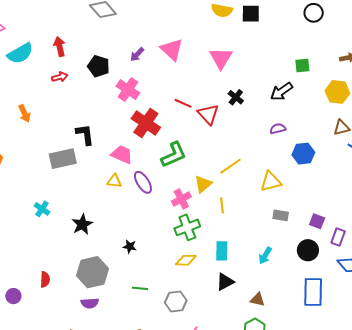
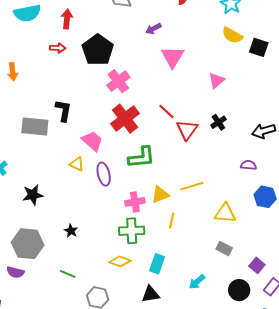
purple arrow: (137, 54) -> (153, 29), moved
pink triangle: (221, 58) -> (217, 81), size x0.7
black pentagon: (99, 66) -> (98, 50), size x1.4

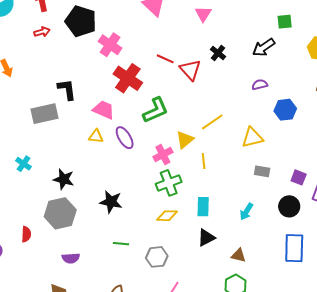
black star: (33, 195) -> (64, 179), turned -30
black star: (71, 231) -> (111, 202), size x1.6
gray hexagon: (28, 244) -> (60, 213), moved

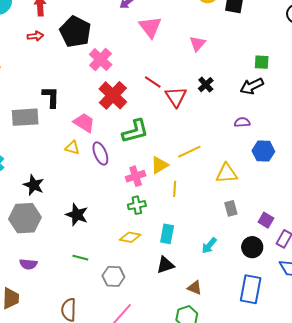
green square: (285, 22) -> (262, 62), moved
gray rectangle: (262, 171) -> (231, 208), turned 56
green cross: (169, 183) -> (137, 205), size x0.7

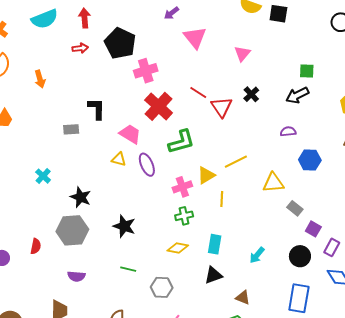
pink cross: (101, 59) -> (146, 71), turned 30
gray rectangle: (25, 117) -> (71, 129), size x0.6
gray rectangle: (231, 208) -> (295, 208), moved, turned -35

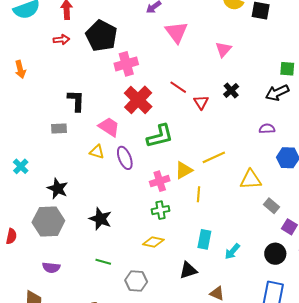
red triangle: (222, 107) -> (201, 102), size x0.7
gray rectangle: (71, 129) -> (59, 129), moved
cyan rectangle: (215, 244) -> (204, 239), moved

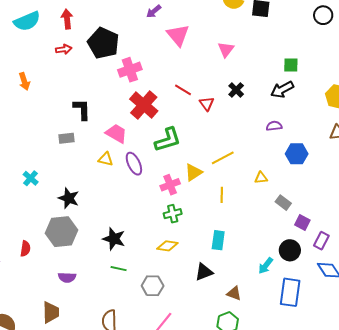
yellow triangle: (251, 180) -> (261, 178), size x0.6
yellow line: (199, 194) -> (222, 195), moved
black star: (100, 219) -> (114, 239), moved
cyan arrow: (232, 251) -> (266, 266), moved

